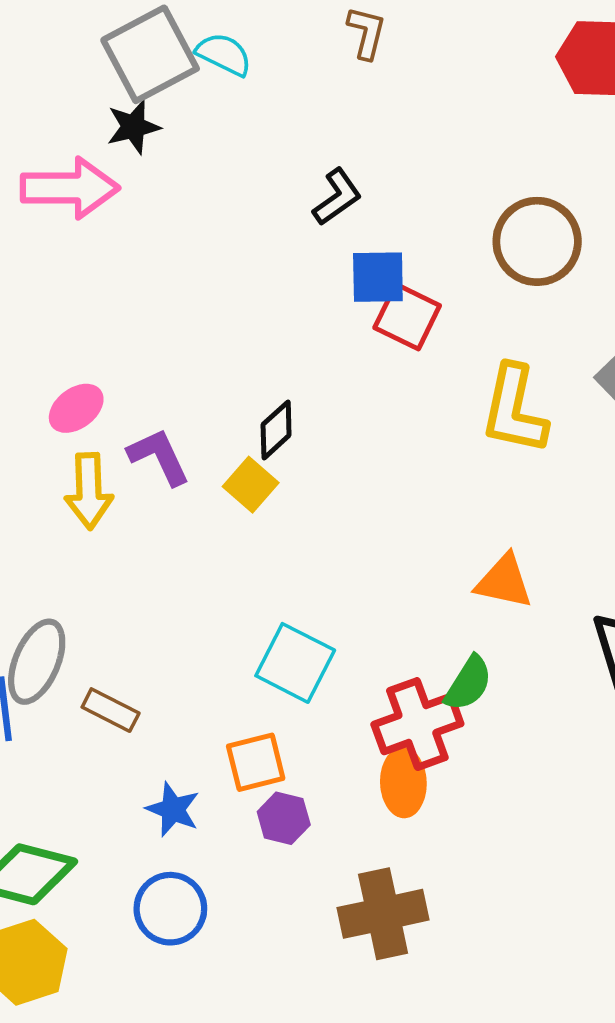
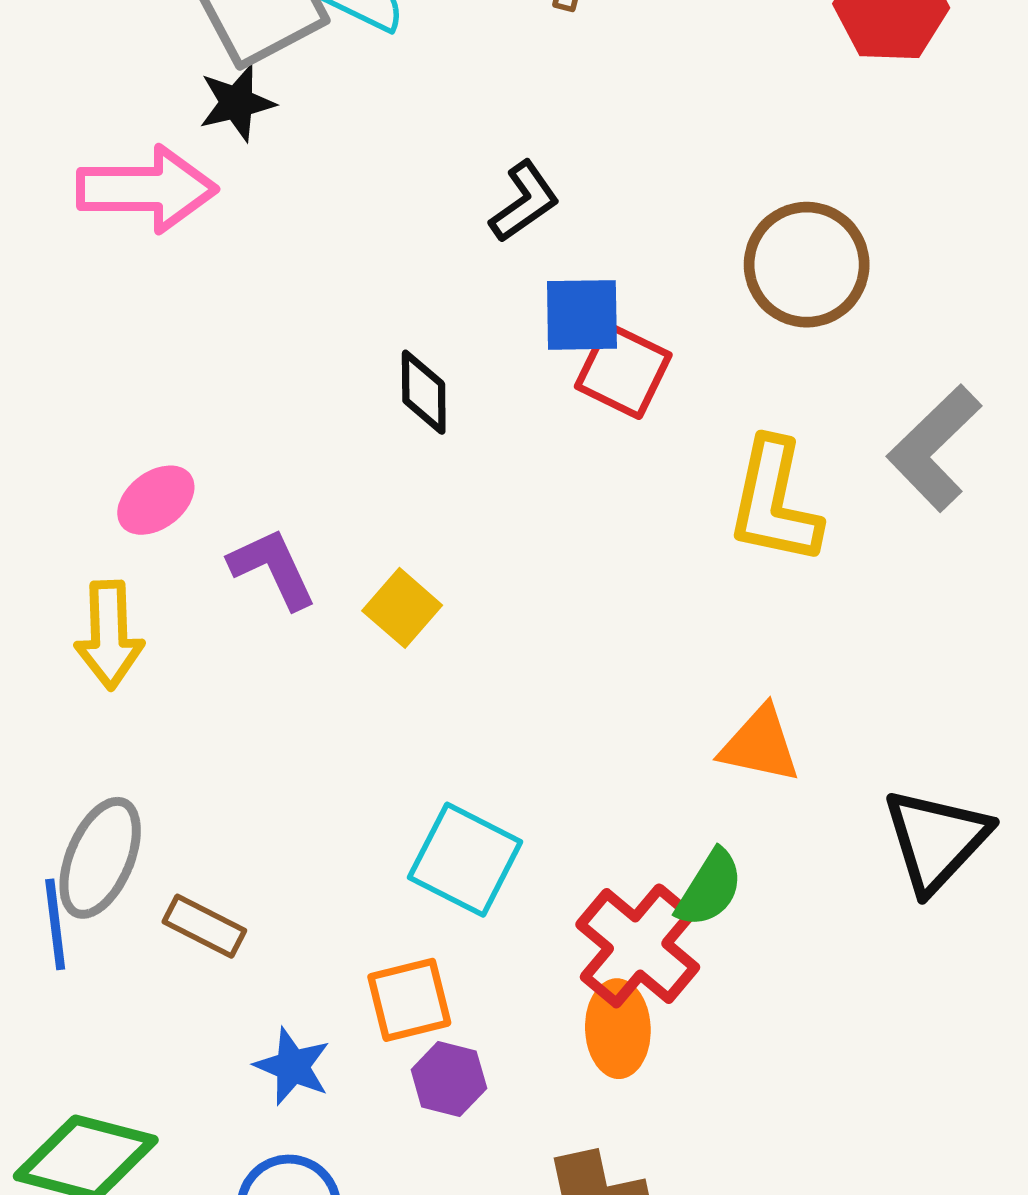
black diamond: (276, 430) -> (424, 392), moved, turned -48
yellow arrow: (89, 491) -> (109, 635), moved
red cross: (417, 724) -> (638, 946), turned -30

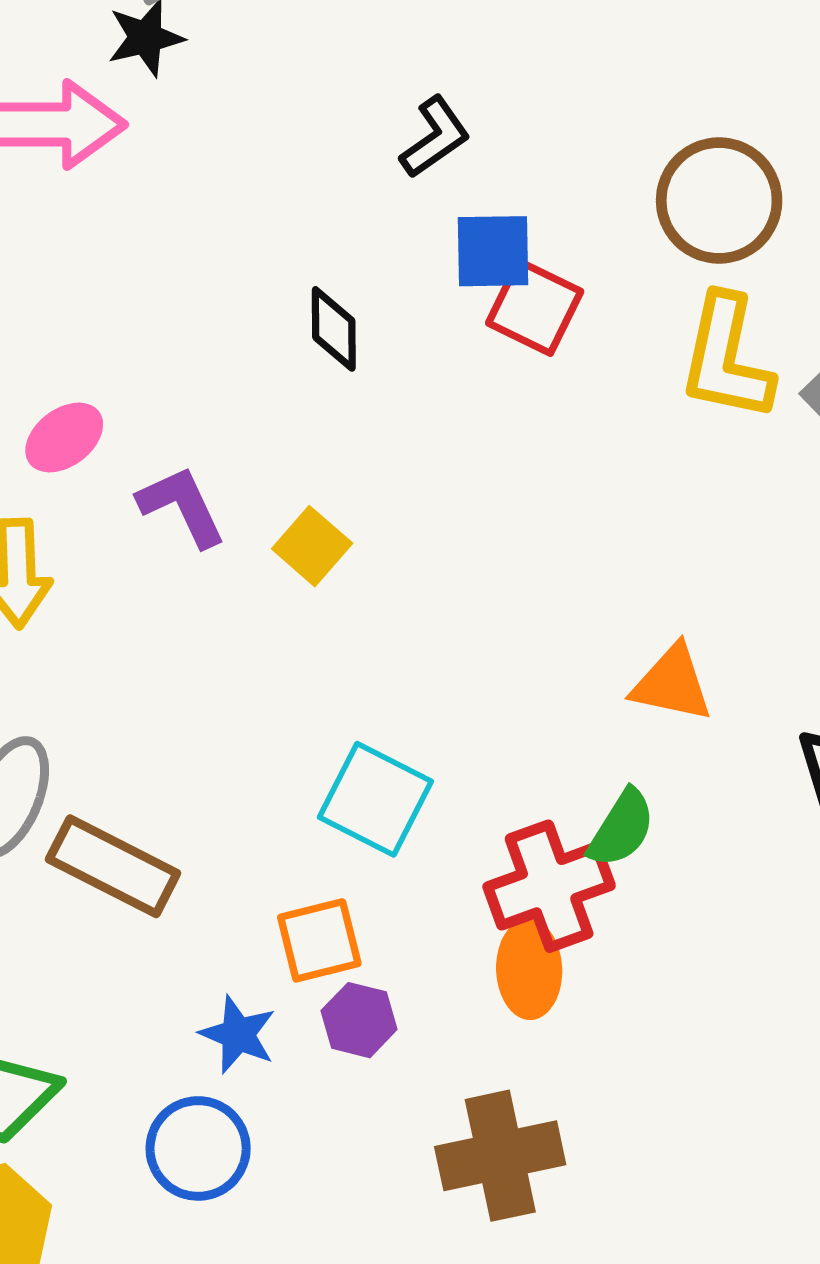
yellow L-shape: (774, 502) -> (726, 358), moved
brown rectangle: (204, 926) -> (113, 866), size x1.6
red cross: (638, 946) -> (549, 886), turned 30
blue star: (292, 1066) -> (238, 1035), moved

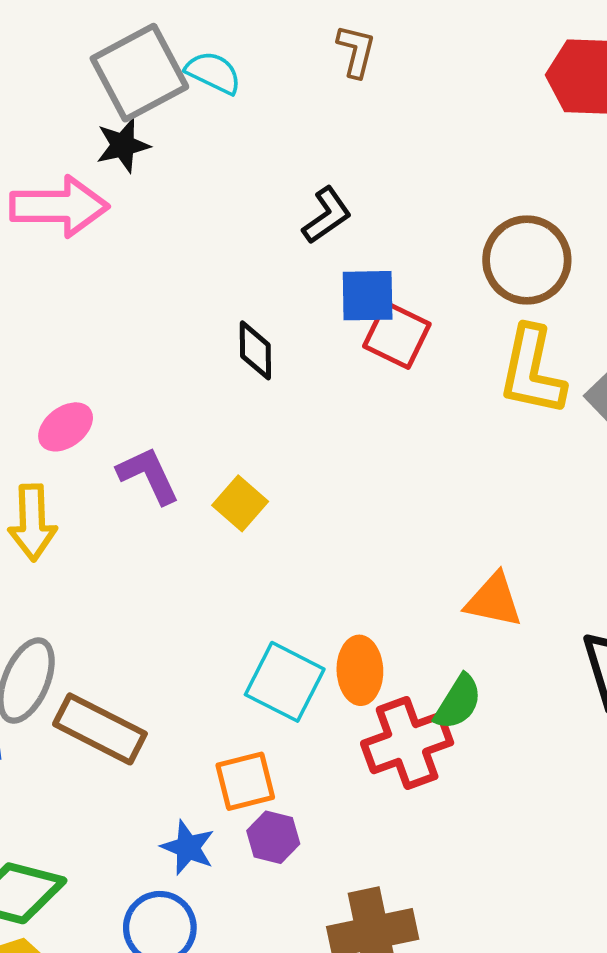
orange ellipse: (529, 969) -> (360, 670), moved

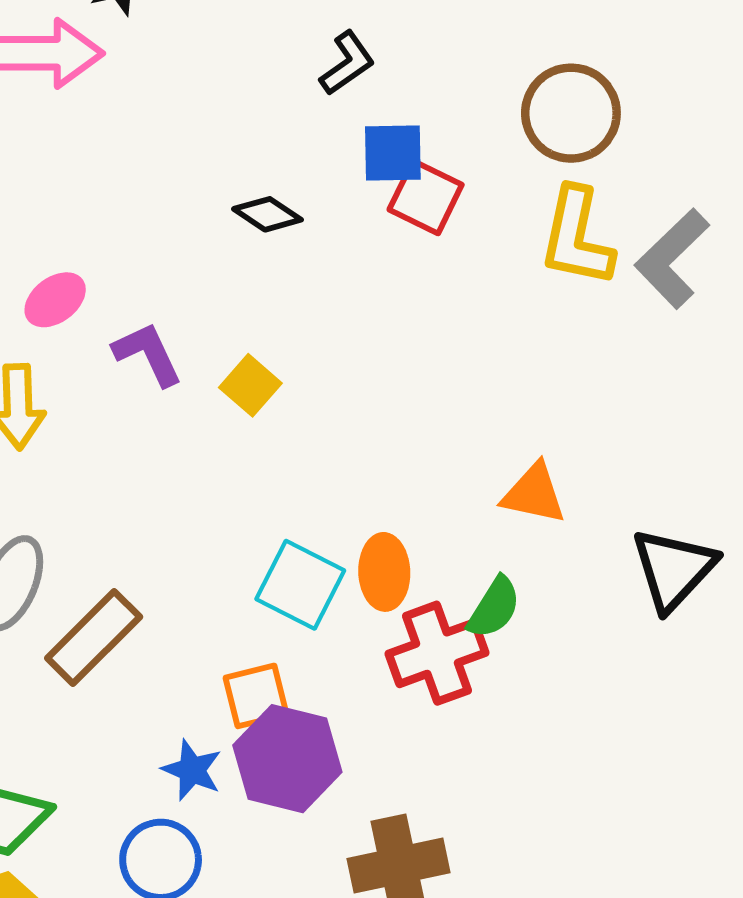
black diamond: (255, 350) -> (267, 214), turned -56
brown rectangle: (100, 729) -> (94, 638), turned -72
purple hexagon: (273, 837) -> (287, 759), size x1.8

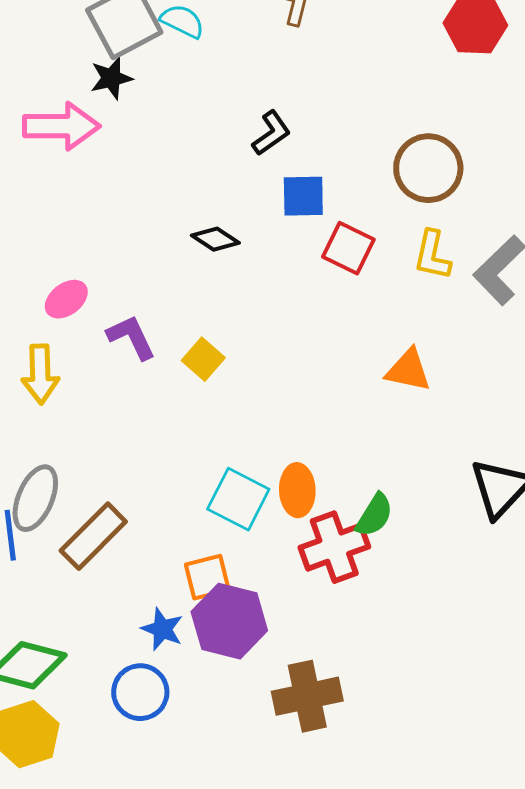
red square: (426, 197) -> (348, 248), moved
yellow L-shape: (577, 237) -> (432, 255), size x0.7
orange triangle: (534, 494) -> (408, 370), moved

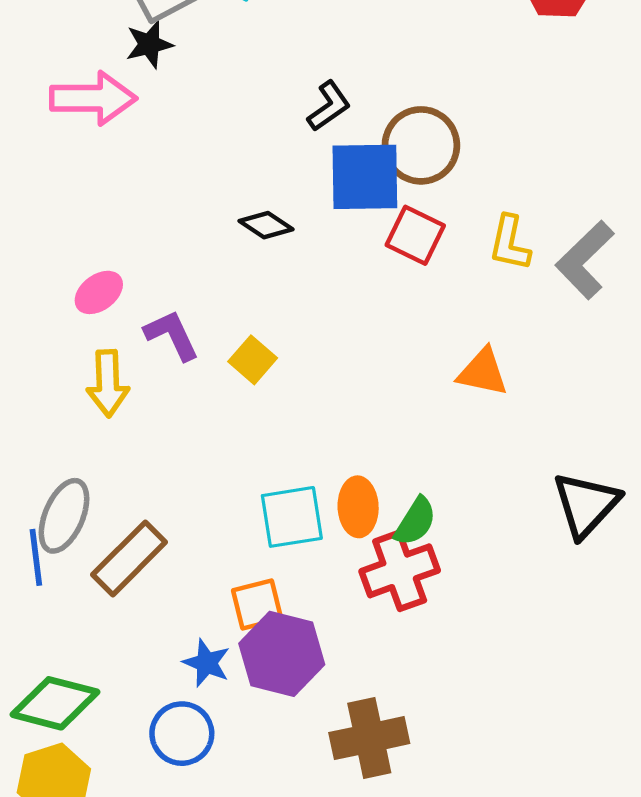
brown circle: (428, 168) -> (421, 145), moved
blue square: (303, 196) -> (365, 177), size x1.5
yellow arrow: (40, 374) -> (108, 383), moved
cyan square: (238, 499) -> (292, 517), turned -36
green semicircle: (374, 515) -> (415, 521), moved

